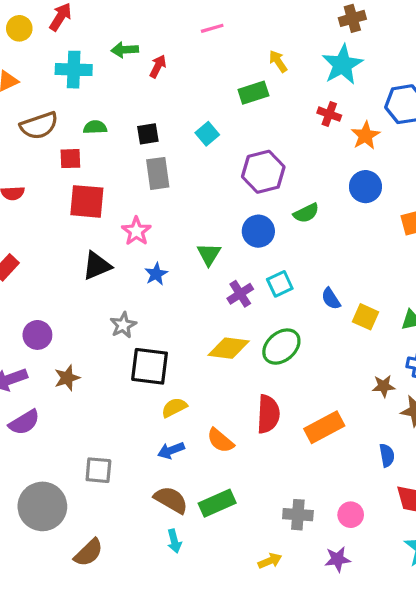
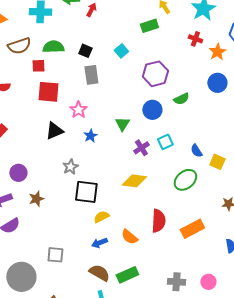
green semicircle: (95, 127) -> (53, 47), size x1.5
black square: (148, 134) -> (85, 51), turned 32
green ellipse: (281, 347) -> (185, 180), moved

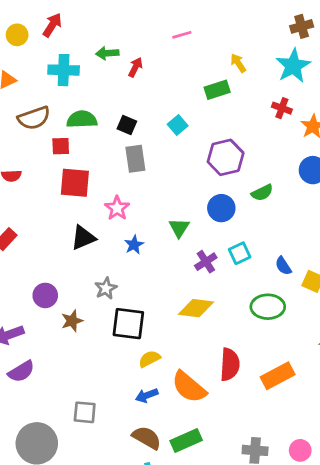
purple circle: (18, 173) -> (45, 295), moved
green ellipse: (185, 180) -> (268, 307), turned 40
brown star: (36, 199) -> (72, 321), moved
orange semicircle: (129, 237) -> (189, 387), size x1.5

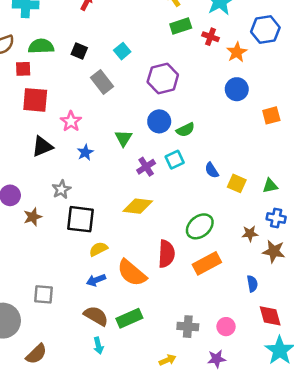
green rectangle: (217, 90) -> (181, 26), moved
gray rectangle: (135, 159) -> (102, 82), moved, turned -30
green semicircle: (262, 193) -> (185, 130), moved
green ellipse: (268, 307) -> (200, 226), moved, turned -40

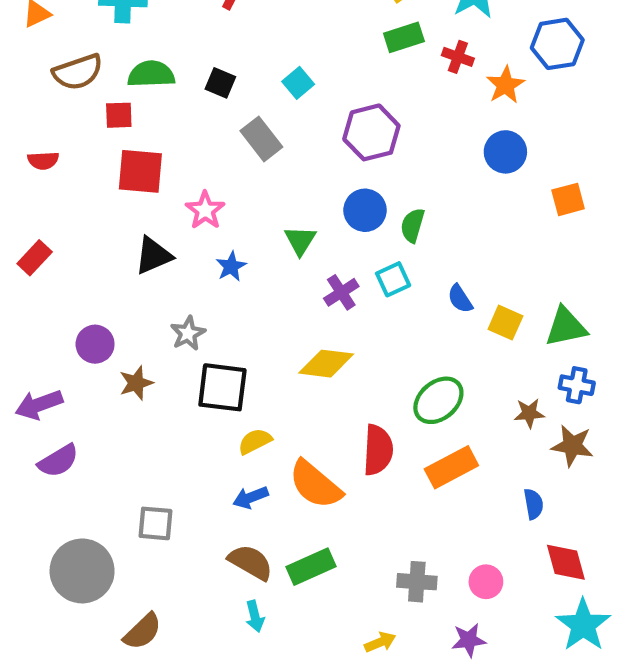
green semicircle: (185, 130) -> (413, 225), turned 132
green triangle: (270, 186) -> (566, 327), size x1.5

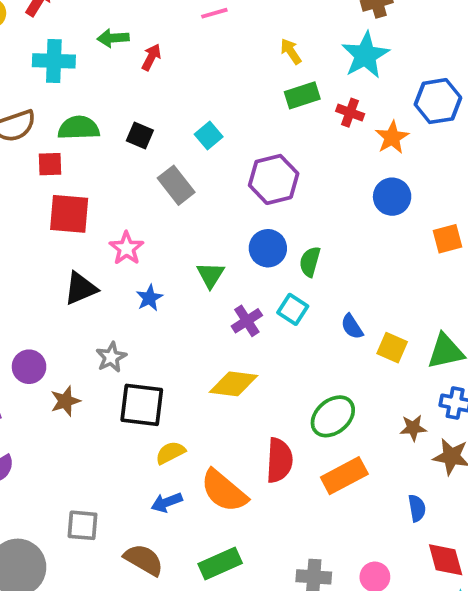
cyan square: (393, 279) -> (293, 309), turned -32
brown semicircle: (251, 562) -> (144, 560), moved

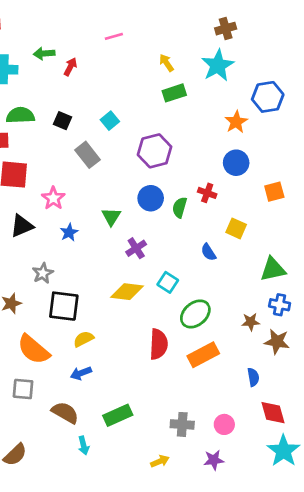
red cross: (350, 113) -> (207, 193), moved
cyan square: (293, 309) -> (168, 282), moved
yellow square: (392, 348) -> (236, 228), moved
orange semicircle: (224, 491) -> (34, 349), moved

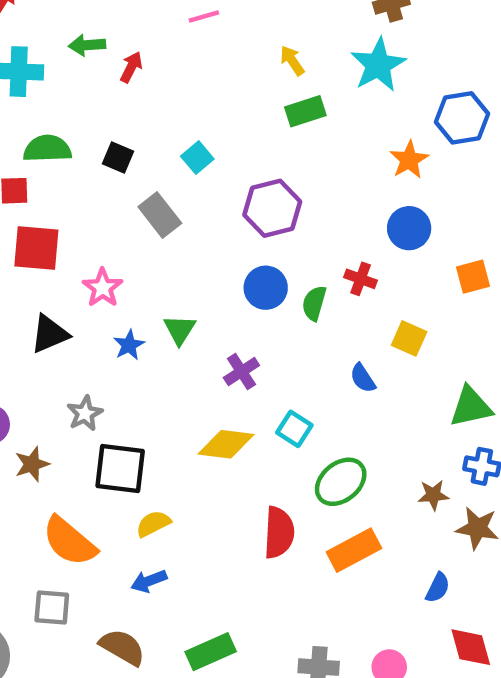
green triangle: (111, 217) -> (180, 330), moved
blue semicircle: (253, 377) -> (438, 588), turned 36

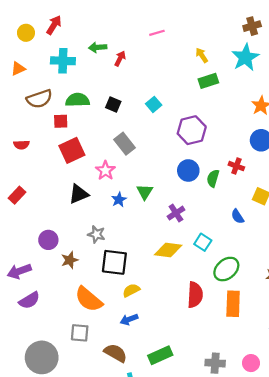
gray rectangle: (160, 215) -> (124, 144), moved
red square: (36, 248) -> (72, 150), turned -30
gray star: (85, 413) -> (96, 234), turned -30
orange rectangle: (354, 550) -> (233, 304), turned -60

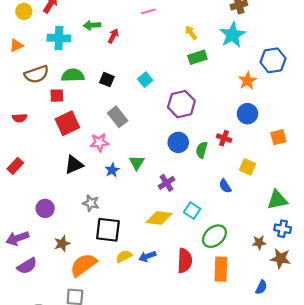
pink star: (105, 170) -> (99, 142), turned 30
brown star: (70, 260) -> (62, 244), moved
orange semicircle: (89, 299) -> (83, 265), turned 104
blue arrow: (129, 319) -> (147, 256), moved

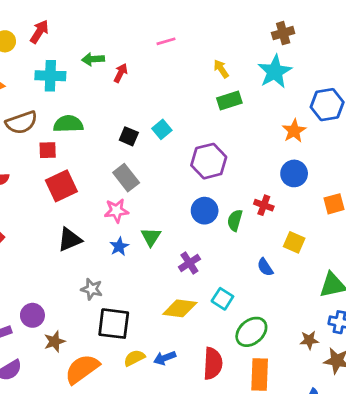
black square: (107, 80) -> (129, 136), moved
pink star: (99, 142) -> (116, 211), moved
purple circle: (45, 208) -> (32, 315), moved

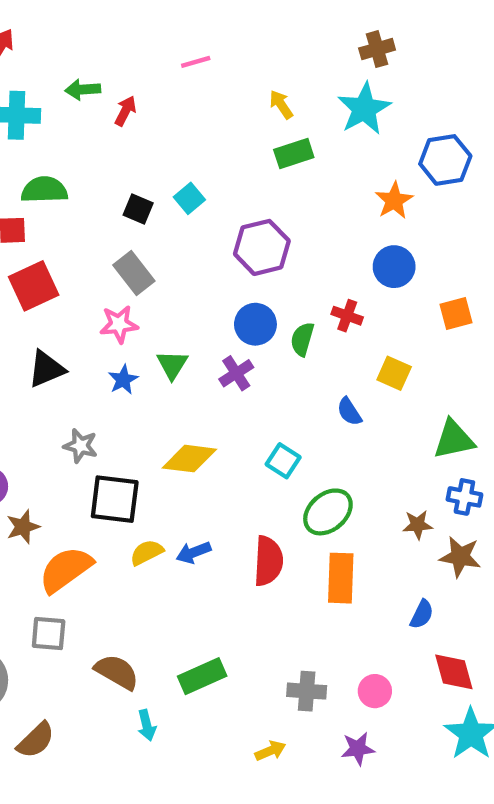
purple cross: (189, 263) -> (236, 373), moved
yellow diamond: (180, 308) -> (189, 459), moved

